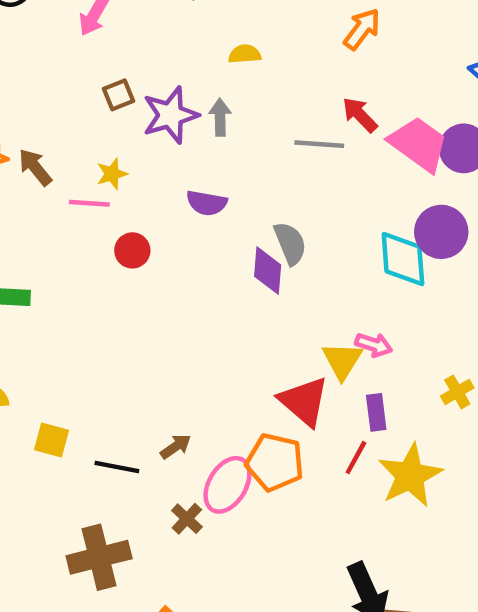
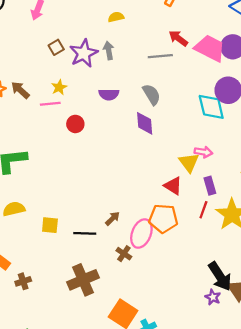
gray semicircle: (290, 243) -> (151, 94), moved
red triangle: (304, 401) -> (173, 186), size x0.7

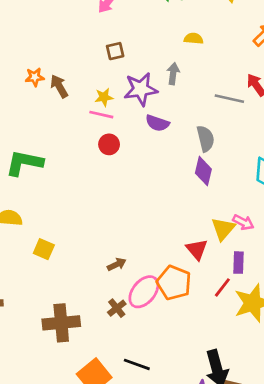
purple star: (84, 53) -> (141, 89), moved
pink line: (50, 104) -> (101, 115), moved
purple diamond: (145, 123) -> (203, 171), moved
black line: (85, 233) -> (137, 364), moved

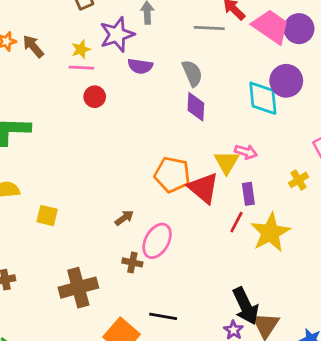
red triangle: (197, 249) -> (203, 188), size x1.4
orange pentagon: (174, 283) -> (172, 175), moved
brown cross: (117, 308) -> (132, 262), turned -30

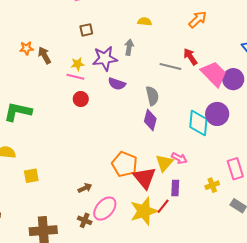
yellow square: (47, 216) -> (31, 176), turned -35
yellow star: (270, 232) -> (144, 211), moved

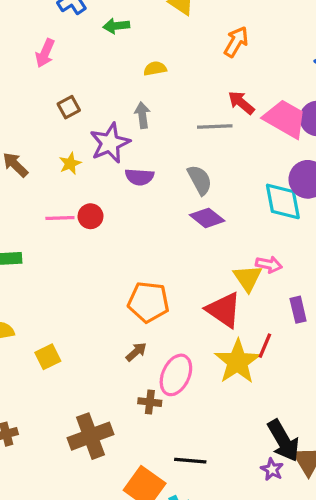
pink line: (75, 77) -> (60, 218), moved
purple diamond: (150, 120) -> (207, 218), turned -50
orange pentagon: (124, 164) -> (148, 302), moved
purple rectangle: (175, 188) -> (298, 310), moved

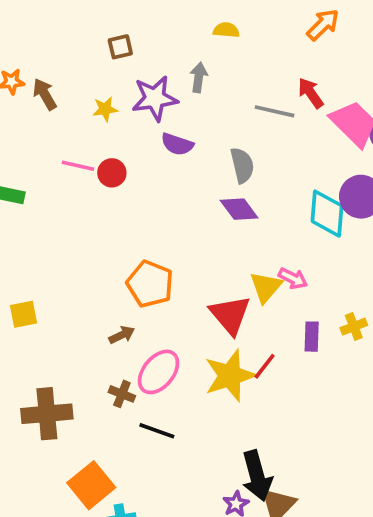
black line: (190, 461) -> (157, 431), moved

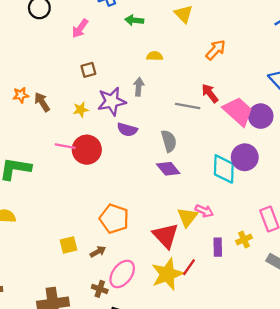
red circle: (112, 173) -> (87, 150), size x1.6
yellow square: (24, 314) -> (68, 245), moved

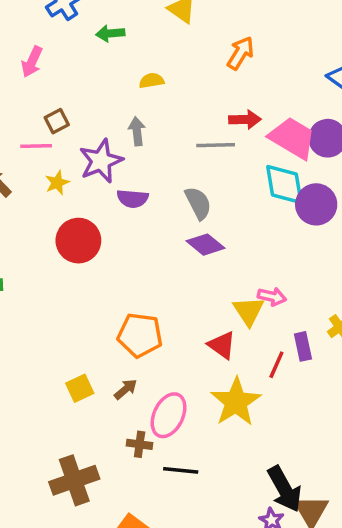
red arrow: (210, 93) -> (245, 119), turned 138
pink line: (65, 146) -> (36, 146), moved
cyan diamond: (224, 169) -> (284, 184), moved
red triangle: (166, 236) -> (222, 345), size x0.7
red line: (189, 267) -> (276, 365), moved

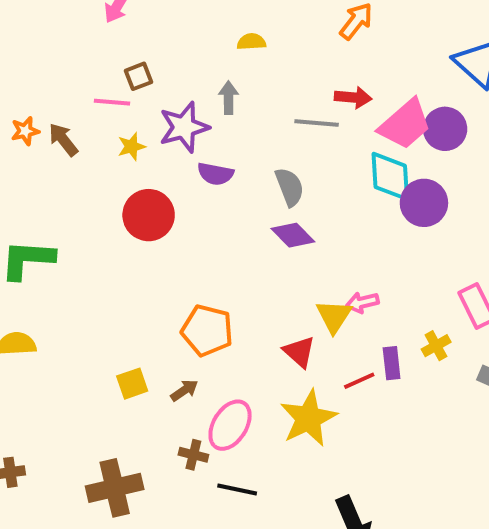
pink trapezoid: (292, 138) -> (405, 124), turned 102
pink arrow: (272, 297) -> (362, 302), turned 148
red line: (276, 365) -> (359, 381), turned 36

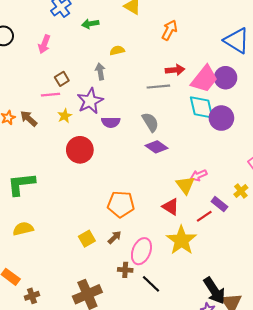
gray arrow: (229, 98) -> (100, 71), moved
purple rectangle: (392, 363) -> (219, 204), turned -35
black line: (237, 490) -> (151, 284), turned 42

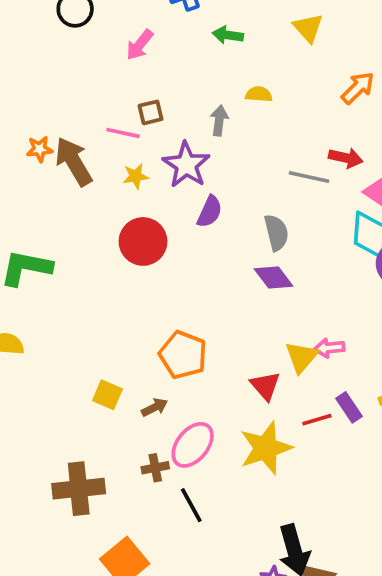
purple star: (90, 101) -> (186, 165), turned -30
brown arrow: (29, 119) -> (74, 162), size x1.5
purple semicircle: (111, 122) -> (210, 212), turned -84
yellow square: (87, 239) -> (107, 395), turned 35
brown cross: (125, 270) -> (155, 468), turned -32

